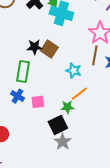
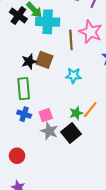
brown line: (95, 55) -> (71, 40), moved
orange line: (79, 94) -> (90, 110), moved
gray star: (63, 142) -> (49, 131), moved

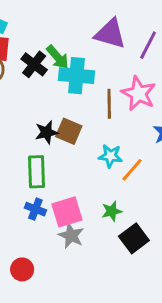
orange line: (90, 110) -> (132, 170), moved
pink square: (46, 115) -> (67, 212), size x1.5
black square: (71, 133) -> (134, 238), moved

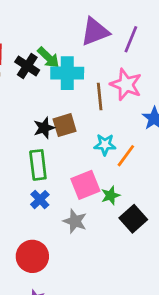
purple triangle: (110, 34) -> (95, 32), turned -32
brown square: (69, 131) -> (65, 125), turned -35
blue cross: (35, 209) -> (40, 200), turned 30
pink square: (67, 212) -> (85, 185), moved
red circle: (22, 269) -> (32, 256), size x1.5

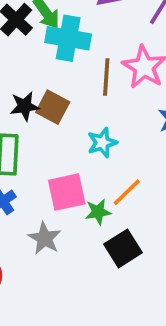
brown square: (65, 125) -> (53, 107), turned 35
cyan star: (105, 145) -> (102, 143), turned -30
orange line: (126, 156) -> (127, 192), moved

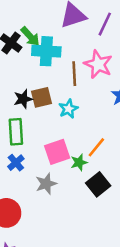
brown square: (53, 107) -> (41, 97), turned -35
cyan star: (102, 143) -> (68, 109), moved
gray star: (45, 238) -> (46, 184), turned 30

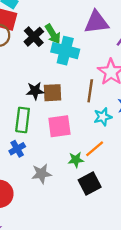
brown line: (74, 74) -> (90, 91), moved
cyan star: (68, 109) -> (103, 117), moved
pink square: (57, 152) -> (59, 126), moved

